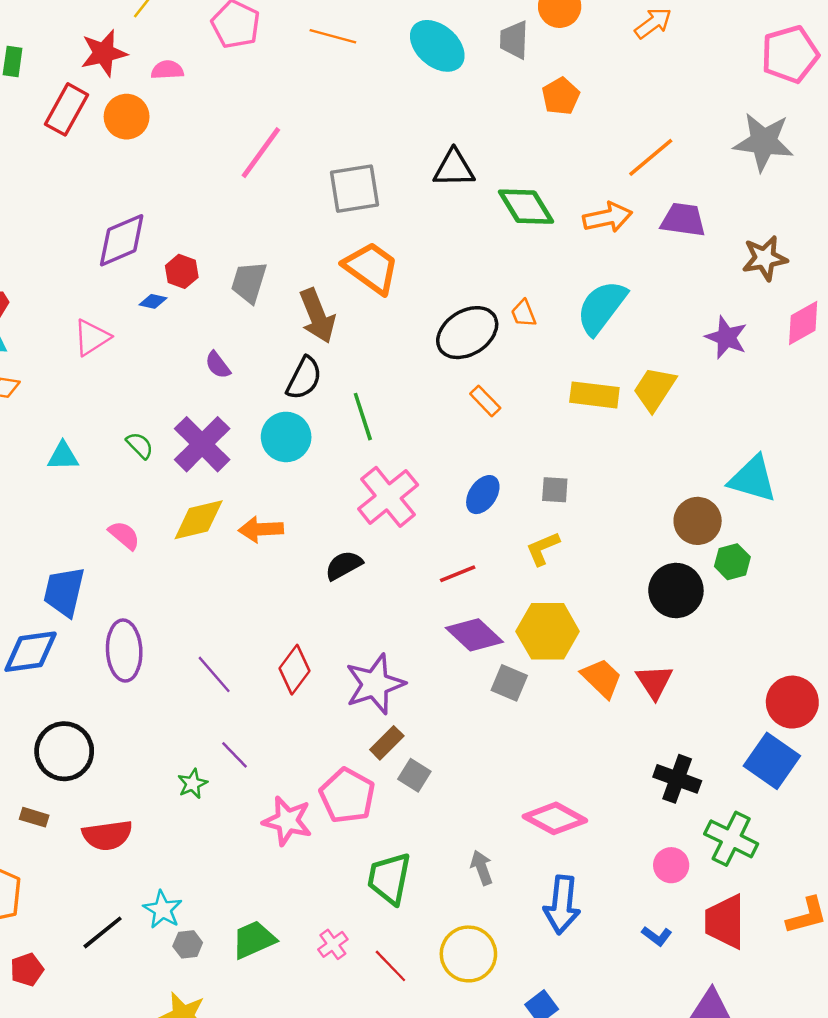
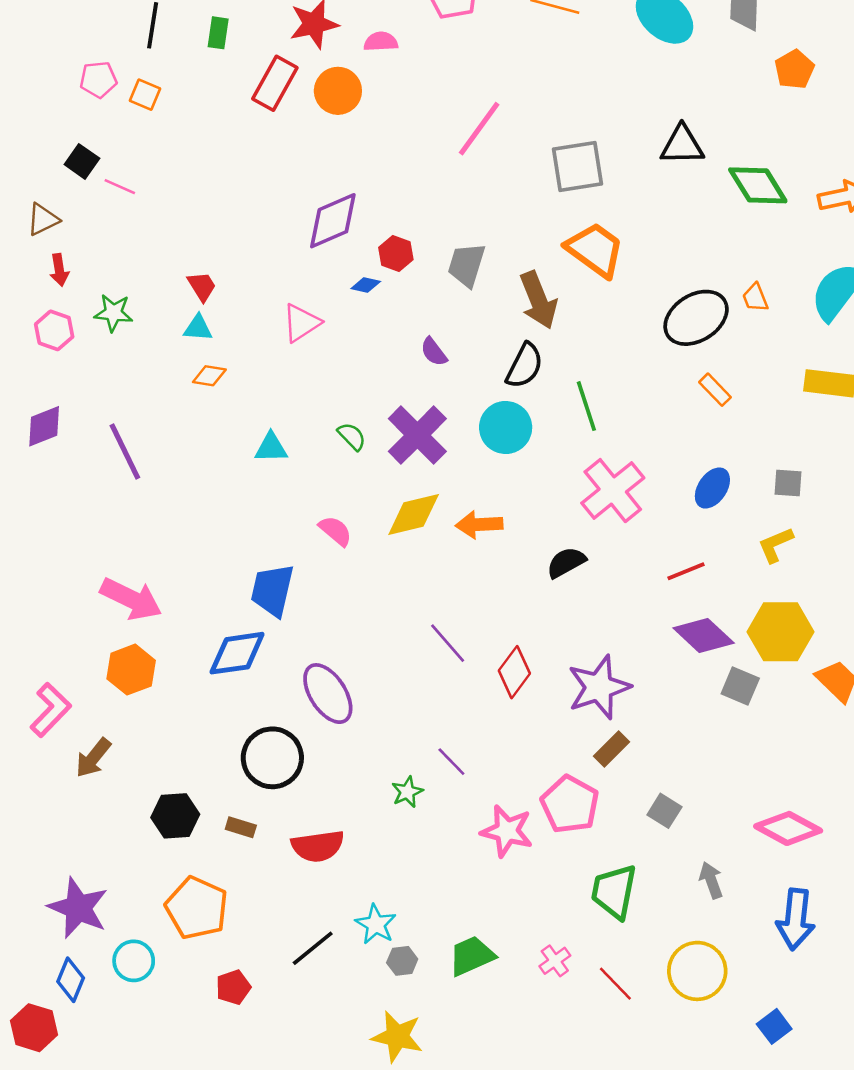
purple ellipse: (124, 650) -> (328, 694), moved, turned -30
purple line: (214, 674) -> (448, 643), moved
gray square: (414, 775) -> (664, 811), moved

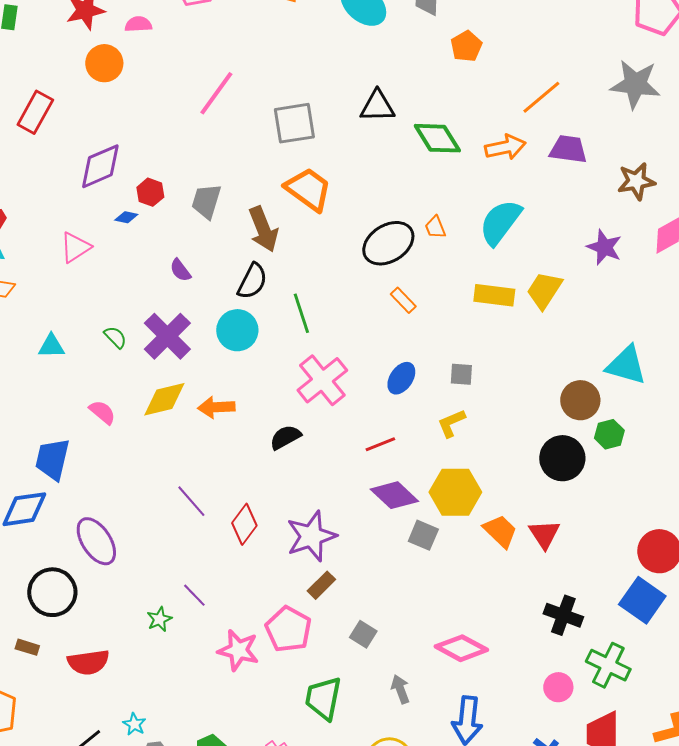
red rectangle: (275, 83) -> (35, 112), moved
cyan star: (376, 924) -> (134, 724), size x0.7

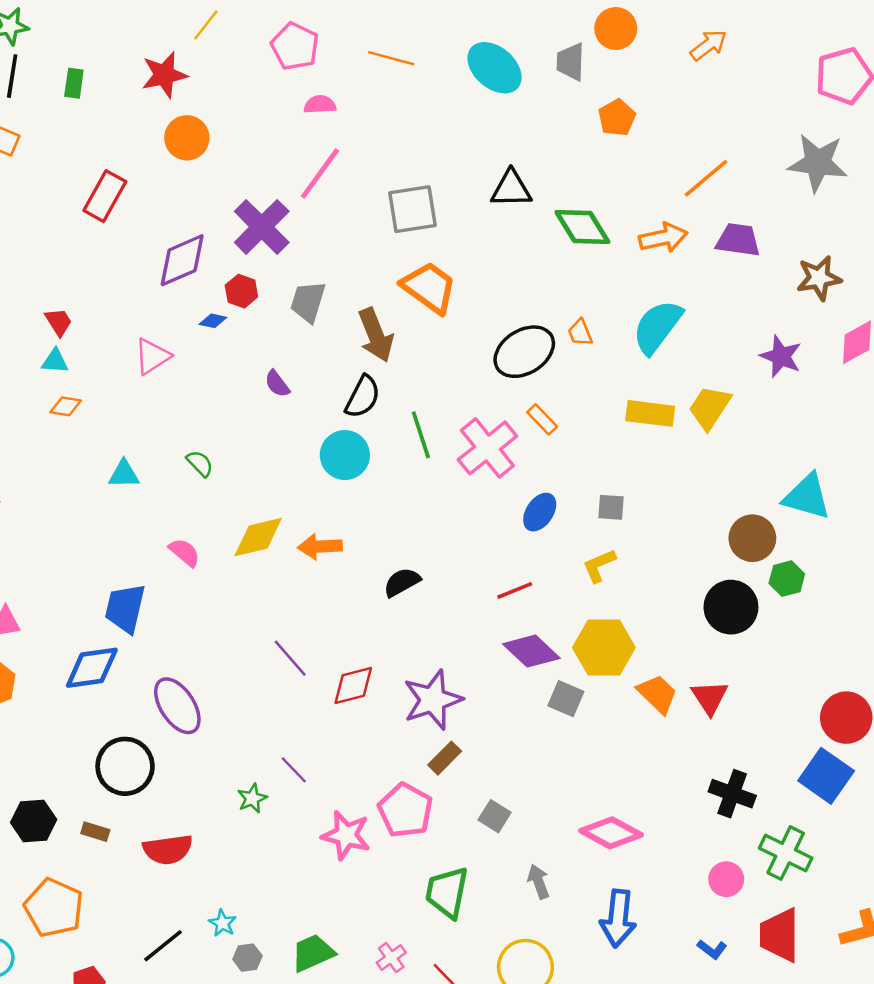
pink semicircle: (138, 24) -> (320, 105), moved
purple cross: (167, 336) -> (262, 227), moved
pink cross: (322, 380) -> (487, 448), moved
red diamond: (244, 524) -> (353, 686), turned 39

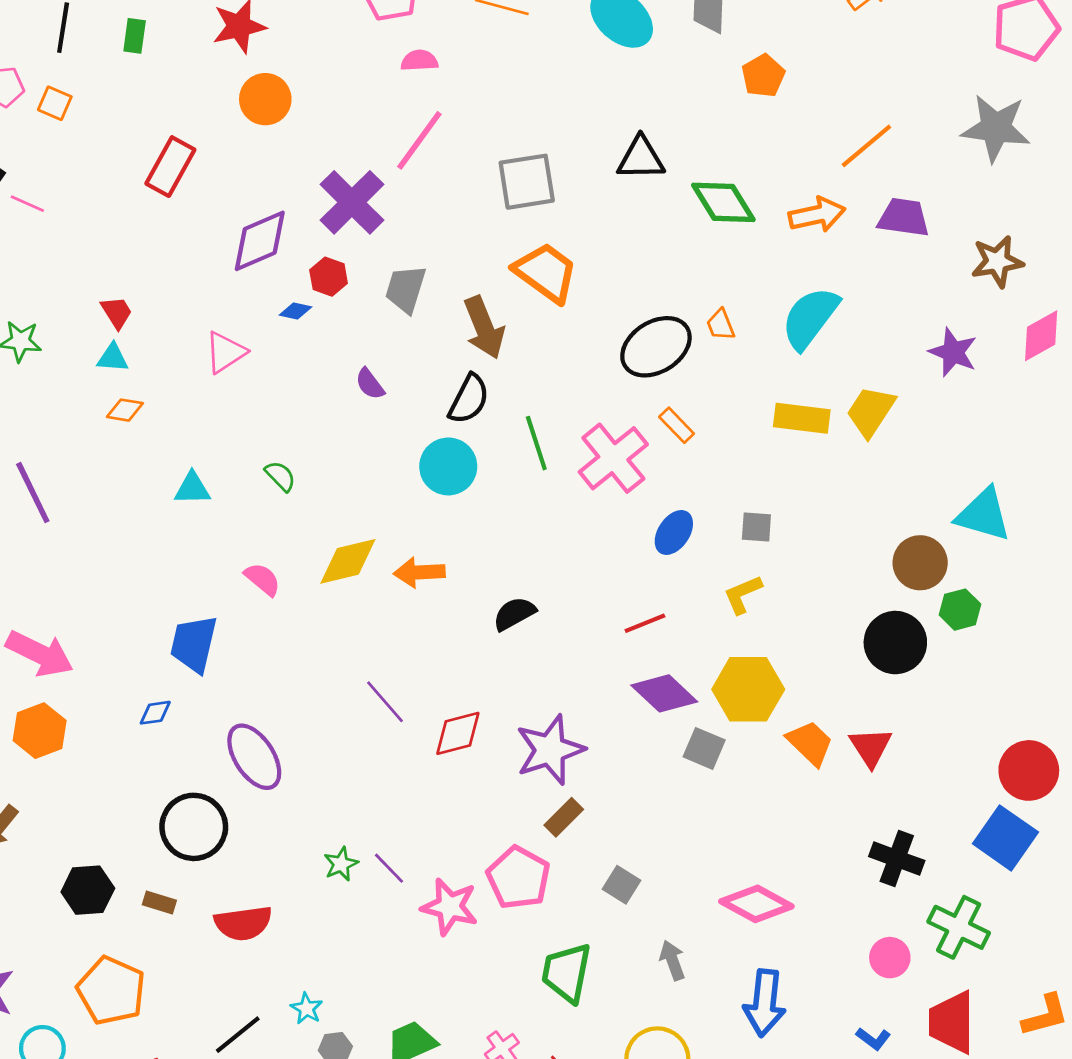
blue diamond: (92, 668) -> (155, 713), size x0.5
purple line: (294, 770) -> (389, 868), moved

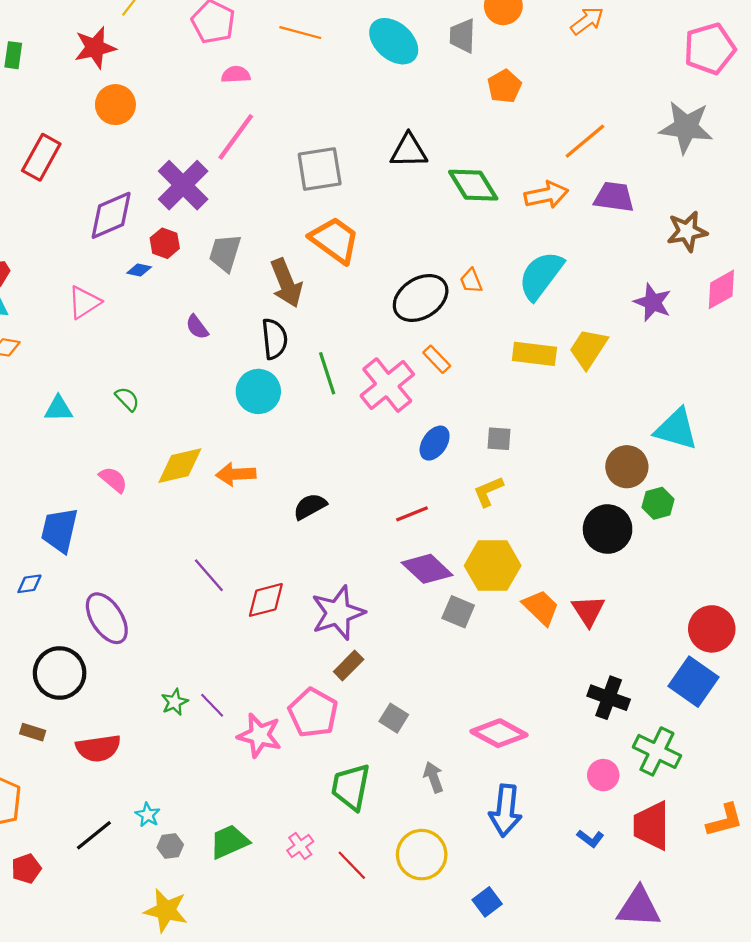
black semicircle: (469, 399) -> (274, 339), turned -33

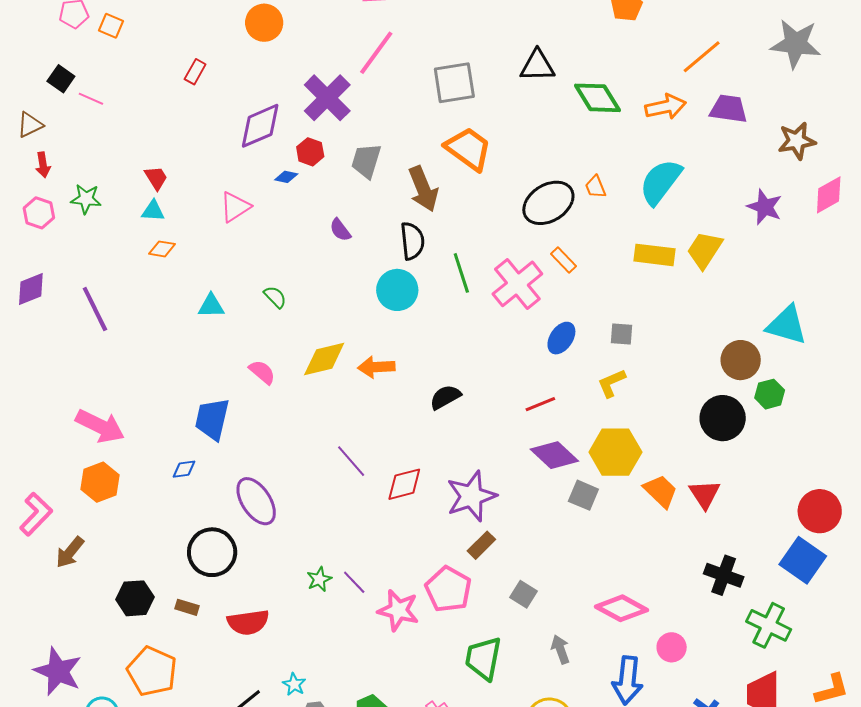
red rectangle: (41, 157) -> (195, 72), size x0.6
pink circle: (603, 775) -> (672, 647), moved

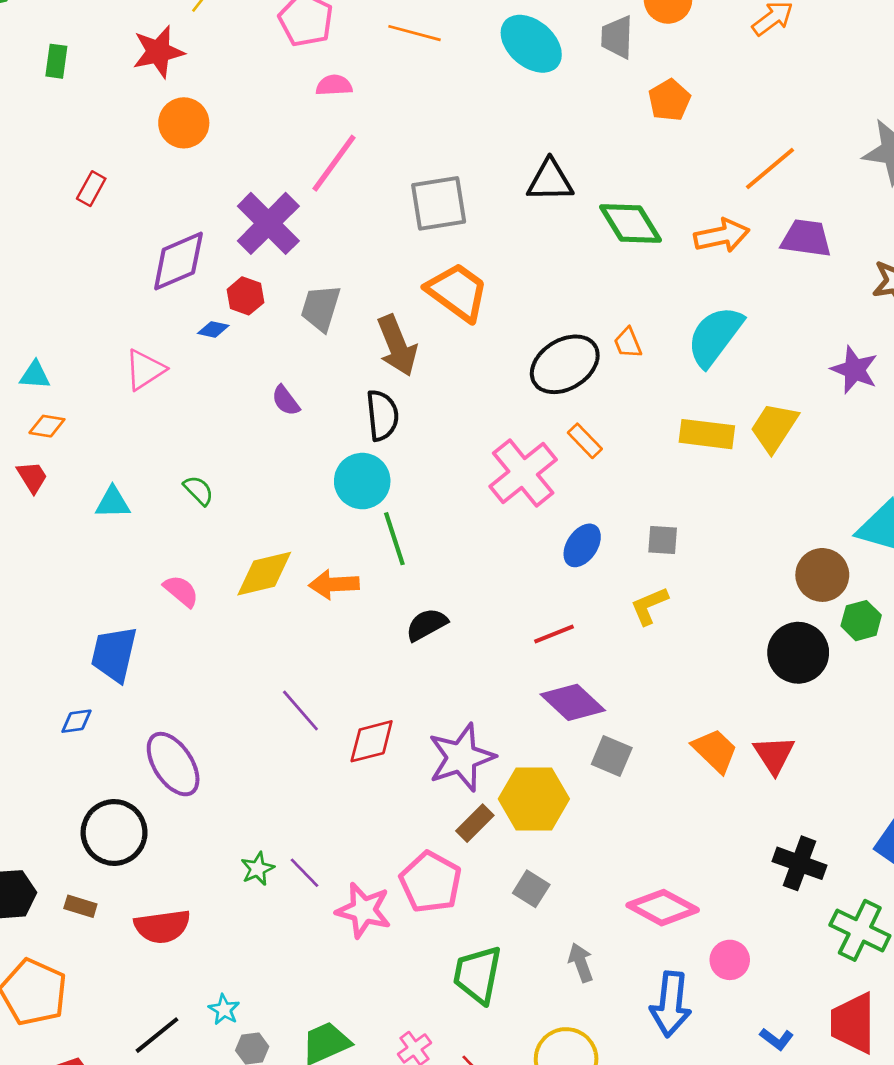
red trapezoid: (156, 178) -> (32, 477), moved
green line: (461, 273) -> (394, 539), moved
yellow hexagon: (615, 452) -> (534, 799), moved

